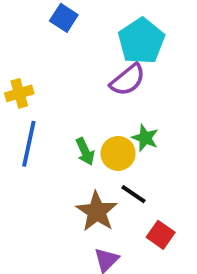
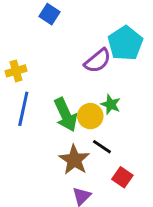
cyan pentagon: (141, 41) -> (125, 43), moved
green arrow: (85, 151) -> (66, 115), size x1.6

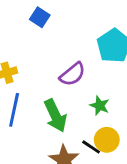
purple semicircle: (98, 61) -> (73, 74), moved
yellow circle: (90, 116) -> (107, 140), moved

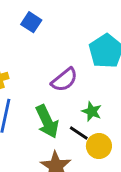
black line: (91, 147) -> (79, 133), moved

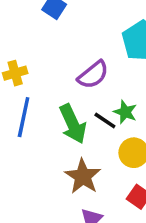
black line: (79, 133) -> (105, 121), moved

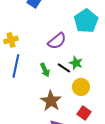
green arrow: (73, 124) -> (45, 70), size x0.6

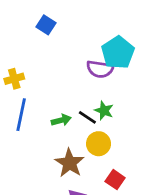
purple semicircle: (57, 41) -> (100, 69), moved, turned 48
green arrow: (45, 70) -> (61, 120), turned -80
yellow circle: (81, 87) -> (99, 144), moved

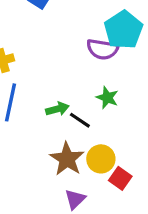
black line: (87, 117) -> (80, 120), moved
yellow circle: (99, 144) -> (101, 159), moved

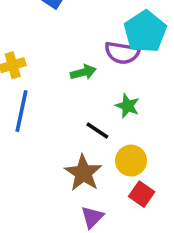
green arrow: (57, 109) -> (83, 72), moved
yellow circle: (101, 159) -> (131, 161), moved

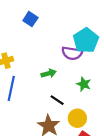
green arrow: (83, 72) -> (49, 73), moved
green star: (127, 106) -> (84, 84), moved

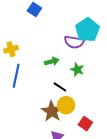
green star: (84, 84) -> (77, 70), moved
yellow circle: (77, 118) -> (66, 105), moved

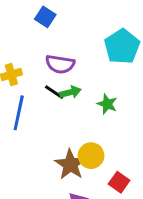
purple semicircle: (74, 42) -> (60, 64), moved
black line: (60, 87) -> (54, 92), moved

